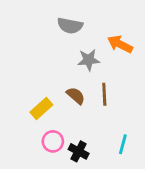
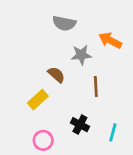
brown semicircle: (76, 96) -> (56, 75), moved
pink circle: (53, 141) -> (43, 140), moved
black cross: (79, 151) -> (80, 125), moved

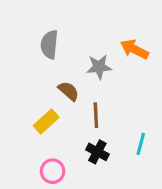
gray semicircle: (64, 23) -> (49, 44), moved, turned 85
brown line: (96, 86) -> (96, 115), moved
cyan line: (113, 132) -> (141, 144), moved

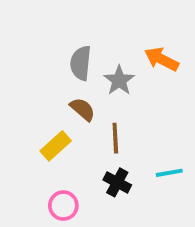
gray semicircle: (49, 44) -> (81, 63), moved
gray star: (99, 67) -> (119, 80), turned -30
cyan line: (141, 144) -> (169, 173), turned 65

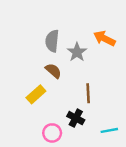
brown line: (115, 138) -> (88, 93), moved
cyan line: (169, 173) -> (109, 130), moved
pink circle: (63, 206) -> (52, 133), moved

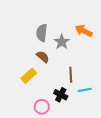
cyan line: (109, 130) -> (85, 90), moved

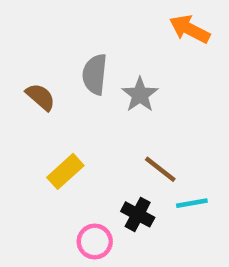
orange arrow: (84, 31) -> (190, 29), moved
brown semicircle: (43, 57) -> (41, 97), moved
brown line: (71, 75) -> (160, 169), turned -49

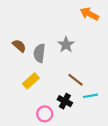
gray semicircle: (95, 74) -> (39, 53), moved

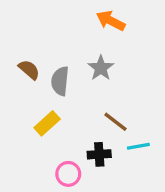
orange arrow: (89, 14) -> (111, 21), moved
black cross: (65, 101) -> (99, 154), turned -32

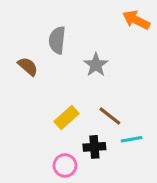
orange arrow: (111, 21) -> (136, 20), moved
gray semicircle: (60, 81) -> (57, 40), moved
yellow rectangle: (47, 123) -> (67, 117), moved

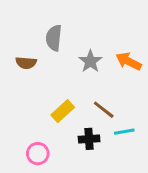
orange arrow: (136, 20) -> (129, 61), moved
brown semicircle: (28, 66) -> (26, 63), turned 144
pink circle: (65, 165) -> (38, 154), moved

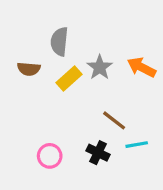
yellow rectangle: (63, 111) -> (69, 79), moved
black cross: (89, 139) -> (98, 153), turned 30
pink circle: (38, 154) -> (50, 156), moved

